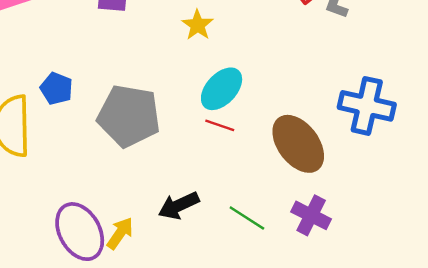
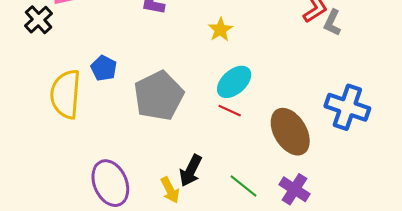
gray pentagon: (129, 116) -> (159, 96), turned 30
black arrow: (179, 206) -> (191, 171), turned -44
yellow arrow: (120, 233) -> (170, 190), moved, turned 112

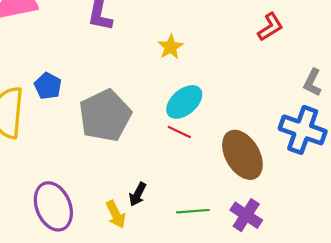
gray L-shape: (332, 23) -> (312, 82), moved
black arrow: (191, 171) -> (138, 194), size x0.7
green line: (244, 186) -> (193, 211), turned -44

